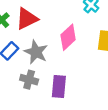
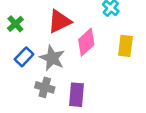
red triangle: (27, 19) -> (59, 21), moved

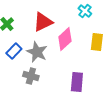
purple rectangle: (77, 95) -> (77, 82), moved

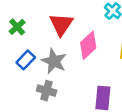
red triangle: (43, 22) -> (61, 24), turned -30

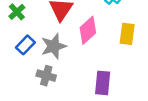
gray star: (54, 61) -> (54, 46), turned 30

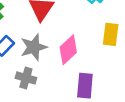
pink diamond: (88, 30) -> (68, 50), moved

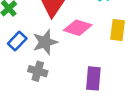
pink diamond: (68, 50) -> (78, 28), moved, turned 60

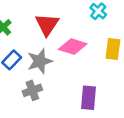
gray cross: (38, 71) -> (32, 90), turned -36

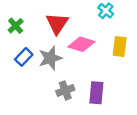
gray cross: (32, 90) -> (65, 90), moved

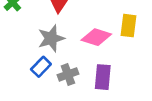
pink diamond: (81, 44) -> (96, 37), moved
blue rectangle: (24, 57) -> (41, 67), moved

